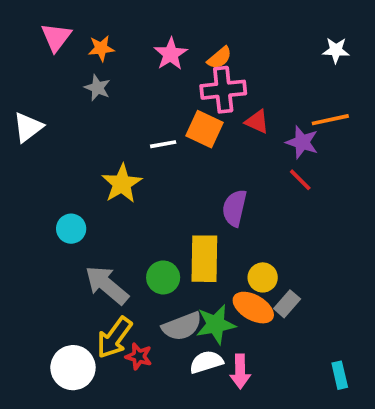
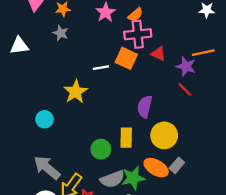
white triangle: (28, 127) -> (19, 46), moved, turned 30
yellow rectangle: (204, 259) -> (126, 138), size x0.7
yellow circle: (263, 277) -> (164, 135), moved, size x1.5
gray arrow: (107, 285) -> (47, 168), moved

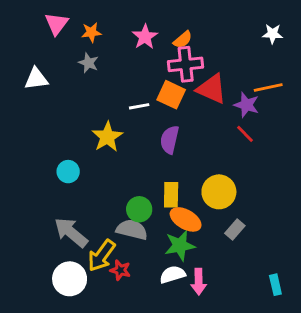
red triangle: (158, 54) -> (212, 89), size x1.6
purple semicircle: (145, 107) -> (170, 140), moved
orange ellipse: (156, 168) -> (186, 219), moved
gray semicircle: (112, 179) -> (132, 230), moved, turned -145

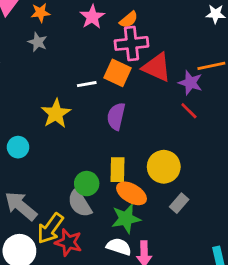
gray semicircle: (132, 230) -> (80, 203), turned -136
red star: (120, 270) -> (68, 242), size x1.4
white semicircle: (173, 274) -> (119, 247), turned 35

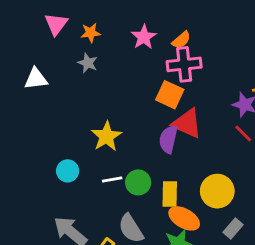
red triangle: (157, 67) -> (187, 123), moved
white line: (87, 84) -> (112, 180), moved
green circle: (87, 184) -> (138, 182), moved

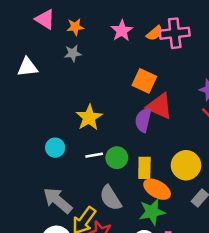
pink triangle: (56, 24) -> (45, 19), turned -35
gray star: (88, 63) -> (73, 53), turned -30
pink cross: (184, 64) -> (175, 33), moved

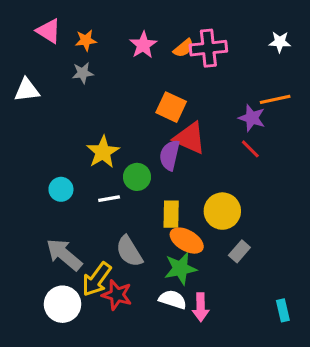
green circle: (117, 158) -> (137, 177), moved

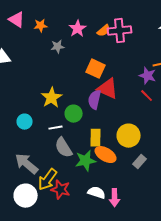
gray star: (83, 73) -> (58, 47), moved
gray semicircle: (129, 251) -> (64, 148), moved
green star: (180, 268) -> (86, 161), moved

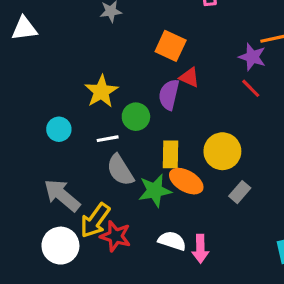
red triangle: (108, 89) -> (189, 77), size x0.6

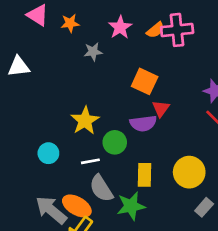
red triangle: (189, 77) -> (161, 109), turned 42
purple semicircle: (169, 95) -> (143, 123), turned -110
orange ellipse: (186, 181) -> (77, 206), moved

